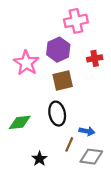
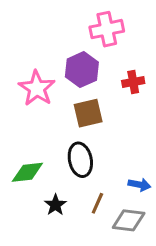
blue arrow: (87, 131) -> (139, 185), moved
black star: (40, 159) -> (55, 205), moved

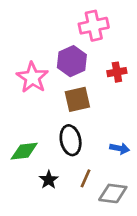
blue arrow: (139, 185) -> (120, 148), moved

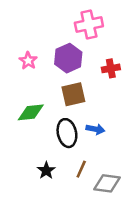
pink star: (32, 77) -> (28, 61), moved, size x0.6
blue arrow: (120, 148) -> (95, 129), moved
green diamond: (24, 151) -> (31, 112), moved

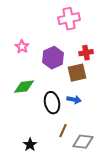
purple hexagon: (68, 58) -> (53, 58), moved
brown square: (73, 94) -> (77, 73), moved
black star: (46, 170) -> (30, 145), moved

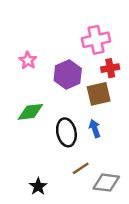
pink cross: (69, 19) -> (96, 40), moved
blue arrow: (74, 100) -> (95, 129), turned -120
brown line: (63, 131) -> (81, 168), turned 32

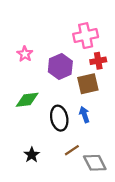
gray diamond: (106, 183) -> (95, 163), turned 55
black star: (38, 186) -> (32, 155), moved

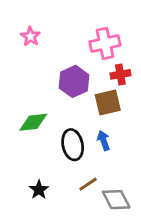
pink star: (25, 54) -> (30, 36), moved

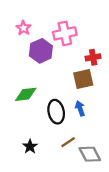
pink cross: (105, 43) -> (65, 33), moved
purple hexagon: (74, 81) -> (41, 51), moved

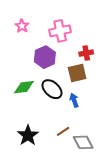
purple hexagon: (41, 51) -> (45, 57), moved
black ellipse: (56, 112) -> (52, 89), moved, turned -35
black star: (30, 146) -> (28, 135), size x1.5

